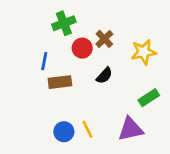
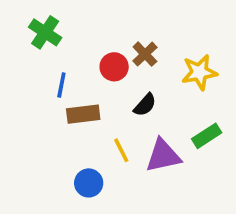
green cross: (64, 23) -> (45, 32), moved, turned -35
yellow line: (87, 129) -> (121, 150), moved
purple triangle: (131, 129) -> (163, 156), moved

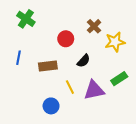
brown cross: (145, 54) -> (94, 26), moved
blue line: (61, 85) -> (19, 58), moved

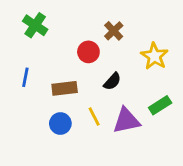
brown cross: (94, 26) -> (114, 31), moved
yellow star: (115, 42) -> (154, 56), turned -30
blue circle: (51, 106) -> (60, 124), moved

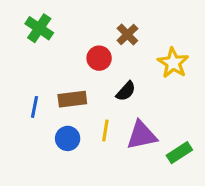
blue line: (25, 77) -> (35, 107), moved
green rectangle: (160, 105) -> (179, 153), moved
yellow line: (94, 117) -> (105, 131), turned 36

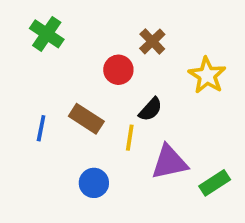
brown rectangle: (72, 99) -> (86, 119), turned 40
yellow line: (105, 131) -> (130, 138), moved
blue circle: (68, 138) -> (94, 183), moved

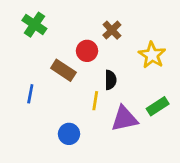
black semicircle: (150, 109) -> (111, 80), turned -42
brown rectangle: (86, 119) -> (63, 70), moved
green rectangle: (215, 183) -> (158, 106), moved

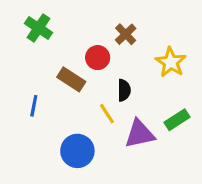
yellow line: (95, 101) -> (107, 114), turned -42
blue circle: (69, 134) -> (77, 151), size x1.4

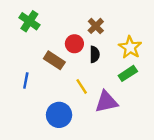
black semicircle: (124, 90) -> (95, 54), moved
green rectangle: (177, 120) -> (128, 73), moved

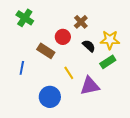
yellow star: (130, 47) -> (110, 40), turned -30
black semicircle: (95, 54) -> (89, 46), moved, turned -48

